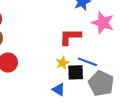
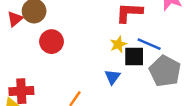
blue triangle: (59, 90) -> (113, 77), turned 32

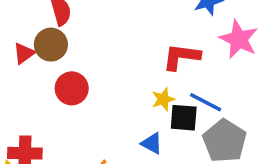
blue triangle: (113, 77) -> (152, 143), turned -42

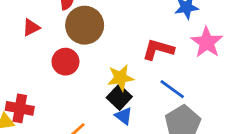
brown circle: (51, 45) -> (85, 25), moved, size x1.4
yellow star: (163, 99) -> (121, 78), moved, size x1.4
black square: (184, 118) -> (119, 97), moved, turned 30

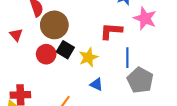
red triangle: (31, 27) -> (16, 35), turned -32
blue line: (172, 89) -> (127, 58), turned 66
black square: (119, 97) -> (65, 50), moved

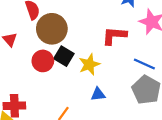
blue line: (127, 58) -> (144, 64), moved, turned -66
blue triangle: (96, 84) -> (98, 94), turned -32

